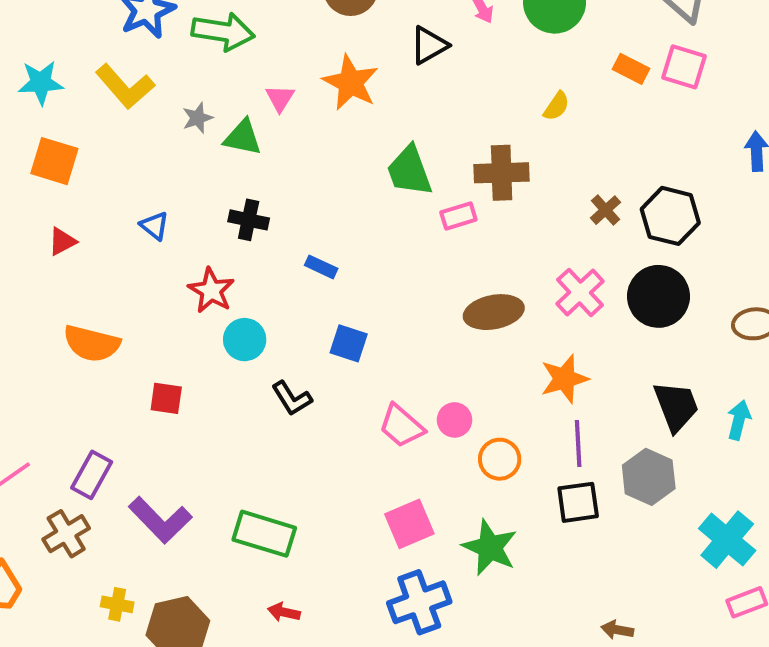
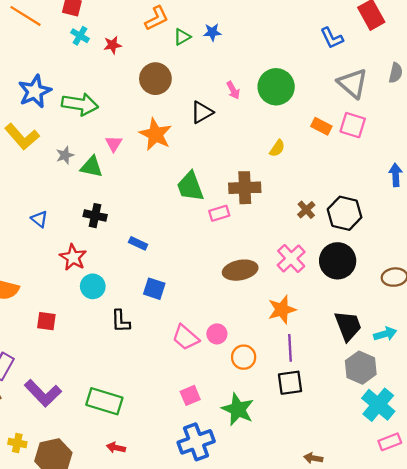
black L-shape: (292, 398) -> (121, 321), turned 30
cyan arrow: (739, 420) -> (385, 334), turned 60
gray hexagon: (649, 477) -> (361, 368), moved
pink square: (409, 524) -> (190, 395), size x0.7

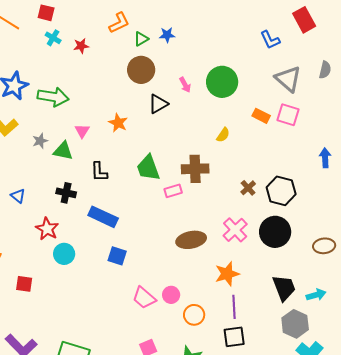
brown circle: (155, 79) -> (141, 70), moved
orange star: (155, 134) -> (118, 123), size x0.7
blue rectangle: (138, 243) -> (103, 217), size x1.8
black L-shape: (121, 321) -> (99, 172), moved

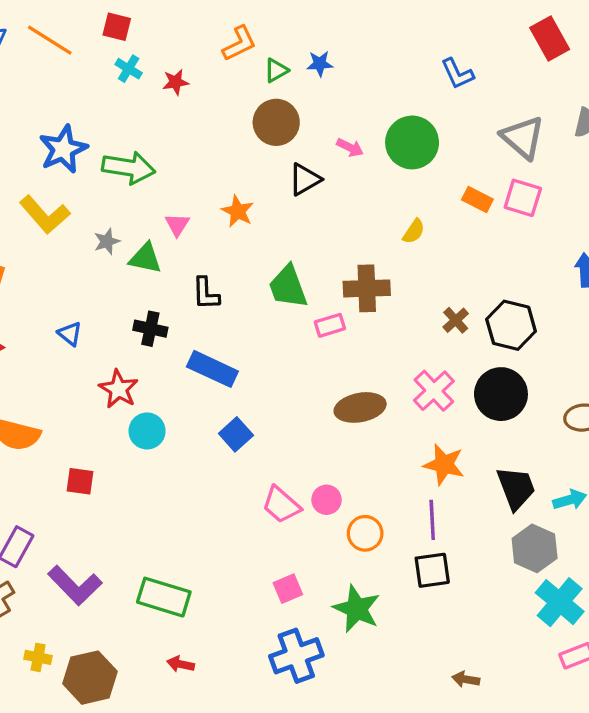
blue L-shape: (270, 40) -> (457, 74), moved
pink arrow: (185, 85) -> (350, 147), turned -35
blue square: (117, 256) -> (236, 434), turned 30
orange star: (227, 274) -> (444, 465), moved, turned 30

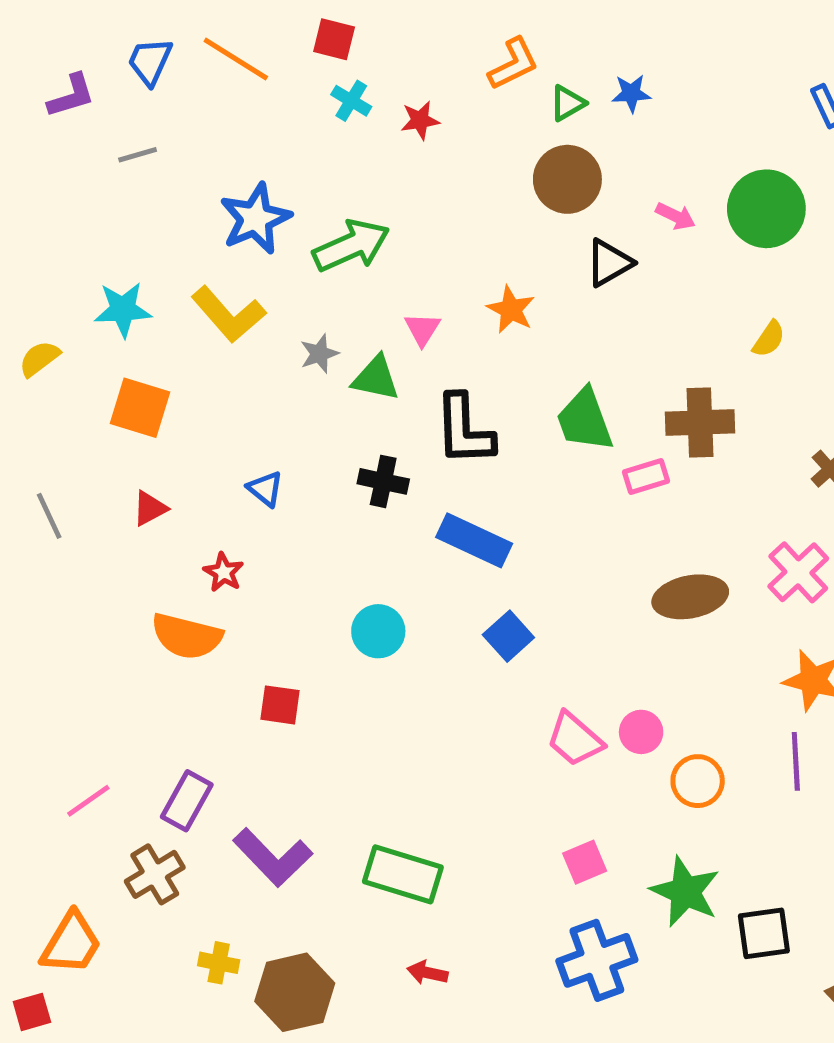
green arrow: (129, 168) -> (351, 246), turned -33
black L-shape: (206, 293) -> (464, 430), size x1.5
red star: (119, 389) -> (224, 572), moved, size x0.7
black square: (432, 570) -> (764, 933), moved

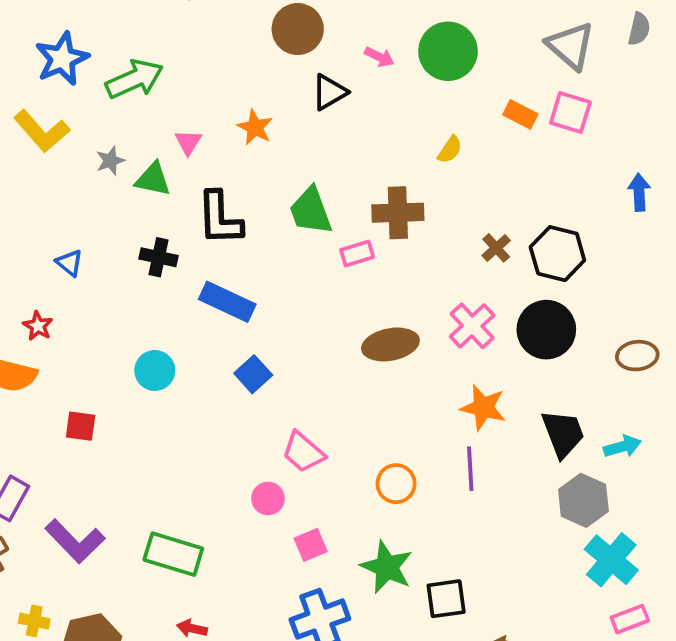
pink circle: (641, 732) -> (268, 498), moved

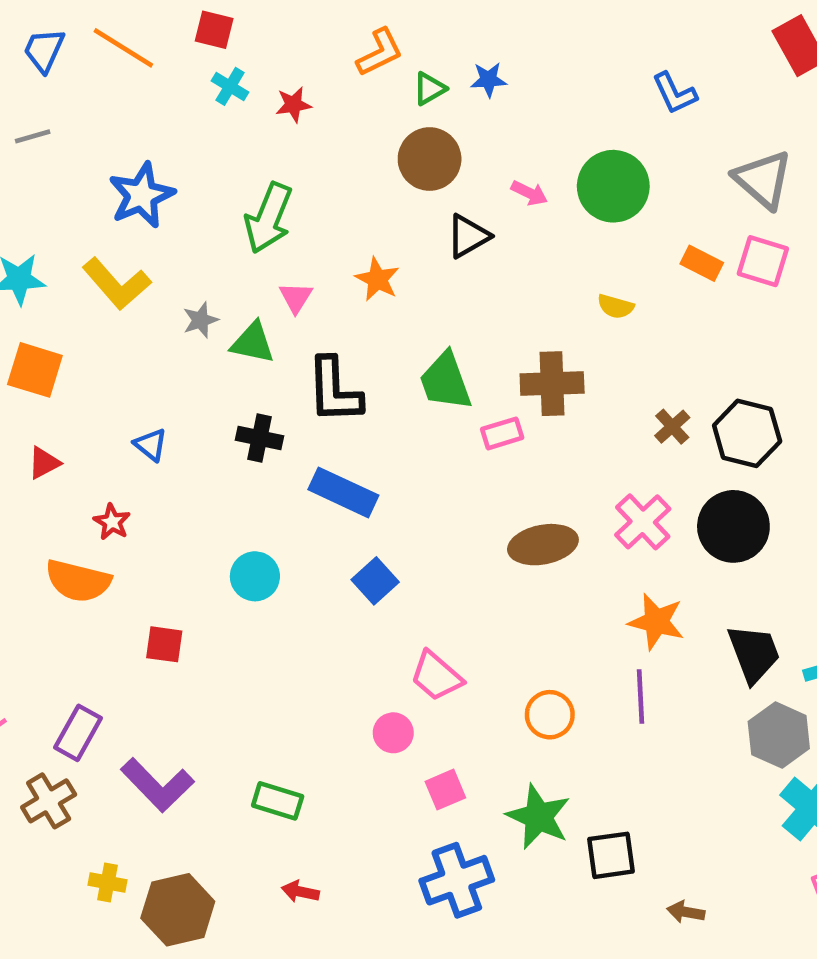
green arrow: (134, 79) -> (269, 218), moved, turned 136
yellow semicircle: (450, 150) -> (616, 306), turned 72
green rectangle: (173, 554) -> (278, 801), size x0.7

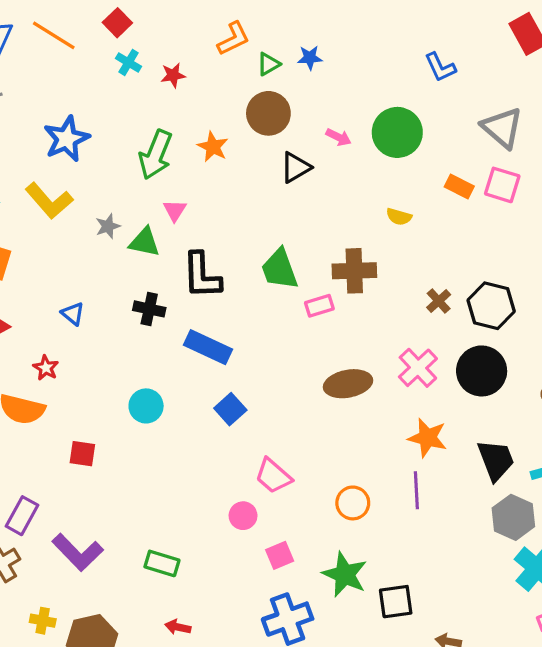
red square: (214, 30) -> (117, 23), turned 32
orange star: (377, 279) -> (213, 147), moved

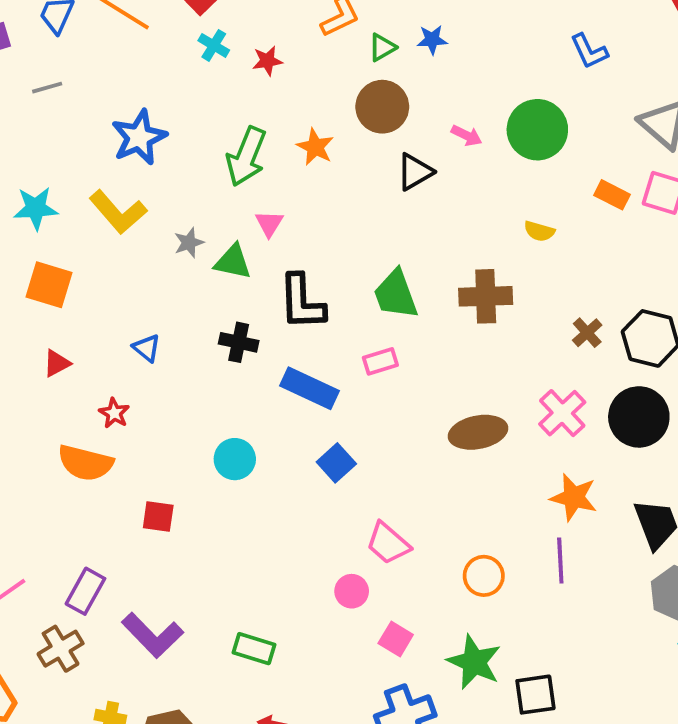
pink rectangle: (319, 306) -> (380, 361), moved
pink square: (280, 555) -> (396, 639), turned -36

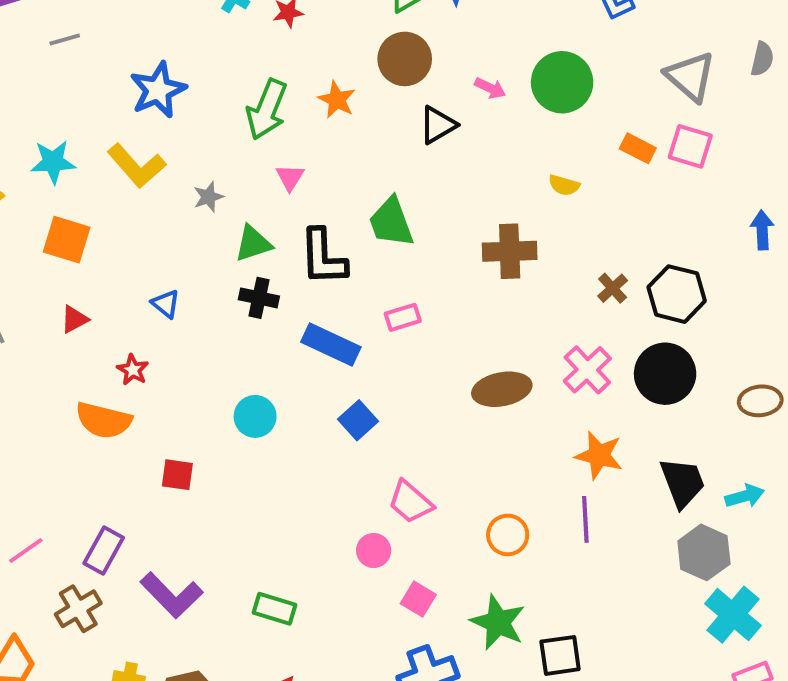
green triangle: (233, 262) -> (253, 244), moved, turned -30
green trapezoid: (396, 294) -> (391, 222), moved

